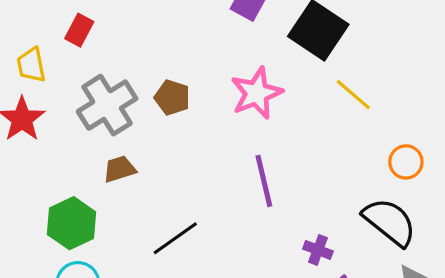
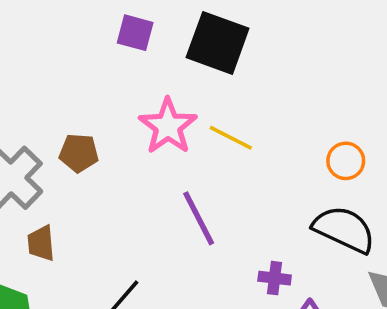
yellow line: (353, 95) -> (231, 138), moved
brown trapezoid: (120, 169) -> (41, 243), turned -64

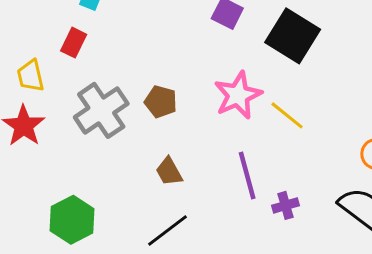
brown trapezoid: (41, 243) -> (169, 171), moved, turned -36
purple cross: (275, 278) -> (285, 205), moved, turned -35

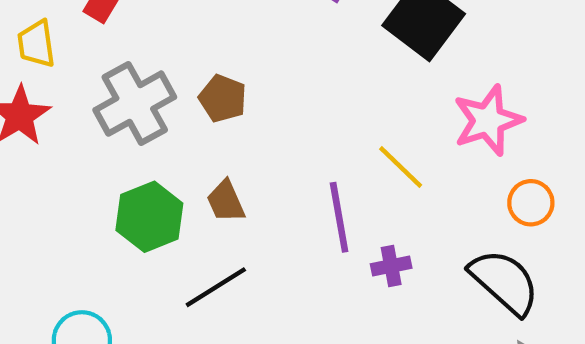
pink star: (238, 95) -> (488, 120), moved
yellow line: (287, 115) -> (401, 167), moved
green hexagon: (72, 220) -> (149, 217), moved

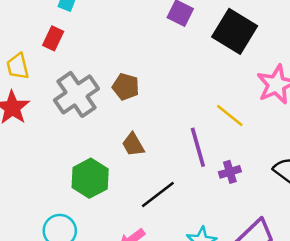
green hexagon: (149, 217) -> (90, 178), moved
black line: (216, 287) -> (158, 195), moved

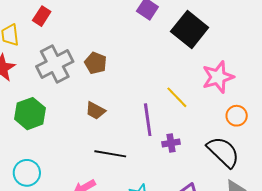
brown trapezoid: (133, 145) -> (95, 111), turned -40
green hexagon: (90, 178) -> (30, 114), moved
black line: (158, 195) -> (110, 154), turned 40

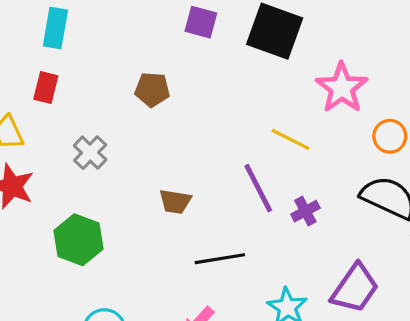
brown pentagon: (96, 63) -> (152, 90), moved
gray cross: (55, 64) -> (90, 153), size x0.6

